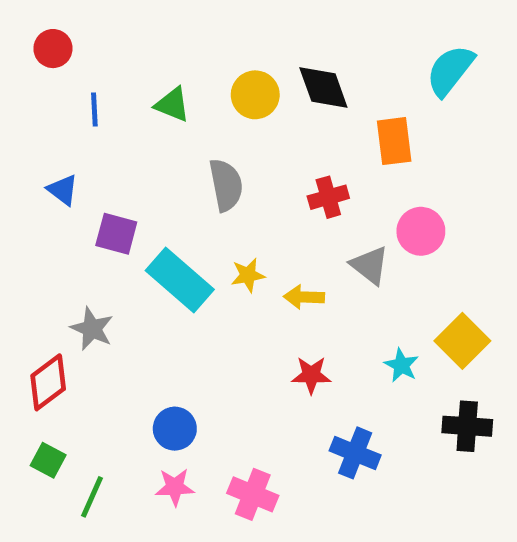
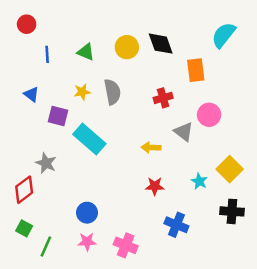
yellow star: (248, 275) -> (82, 92), moved

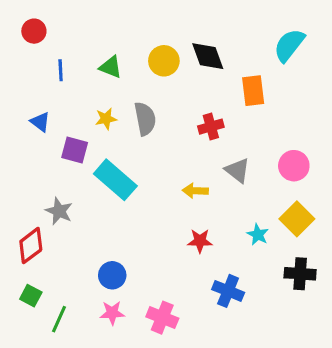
pink circle: (209, 115) -> (294, 166), moved

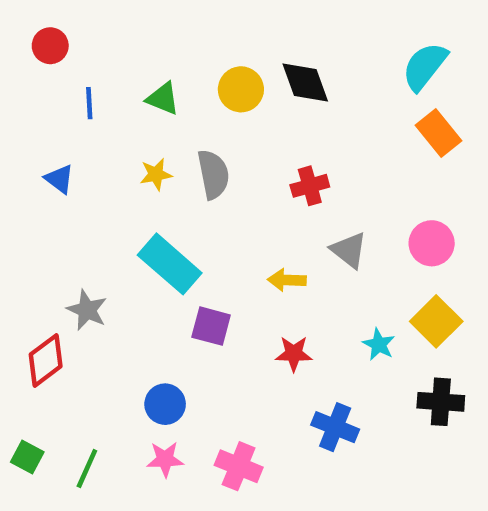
orange rectangle: (253, 91) -> (438, 133), moved, turned -32
purple square: (75, 150) -> (211, 326), moved
green square: (31, 296) -> (27, 457), moved

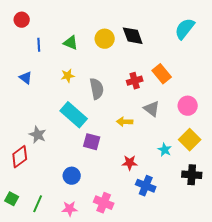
orange rectangle: (438, 133) -> (162, 74), moved
gray semicircle: (213, 174) -> (97, 89), moved
red star: (294, 354) -> (130, 163), moved
pink star: (165, 459) -> (70, 209), moved

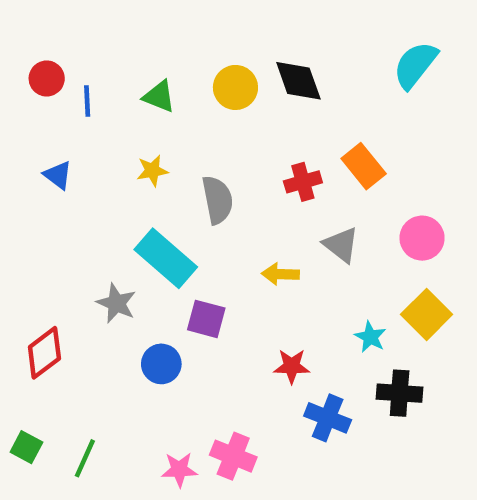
red circle: (22, 20) -> (47, 78), moved
gray star: (38, 135) -> (116, 303), moved
black cross: (192, 175) -> (400, 393), moved
blue circle: (72, 176) -> (161, 364), moved
pink star: (70, 209) -> (179, 470), moved

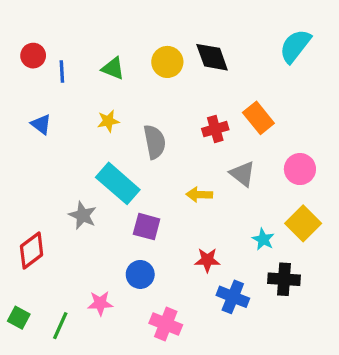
blue circle: (161, 364) -> (140, 274), moved
pink star: (179, 470) -> (100, 303), moved

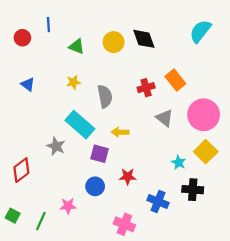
blue line: (62, 72) -> (48, 25), moved
pink circle: (300, 169) -> (204, 115), size x1.5
yellow arrow: (199, 195) -> (120, 132), moved
red star: (207, 260) -> (128, 177), moved
pink cross: (166, 324) -> (124, 224), moved

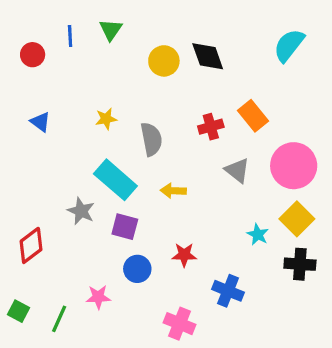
green triangle: (77, 46) -> (111, 30), moved, turned 42
purple square: (99, 154) -> (125, 227), moved
black cross: (193, 190) -> (300, 264), moved

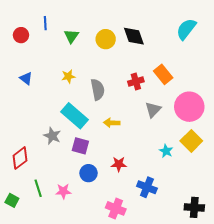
green triangle: (111, 30) -> (71, 36), moved
gray triangle: (237, 170) -> (153, 110), turned 36
black cross: (300, 264) -> (194, 207), moved
green line: (59, 319) -> (38, 188), moved, turned -42

